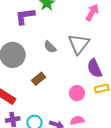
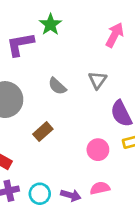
gray triangle: (79, 44) -> (98, 80), size x0.6

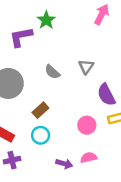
pink arrow: (115, 35) -> (102, 14), moved
cyan circle: (40, 194) -> (41, 135), moved

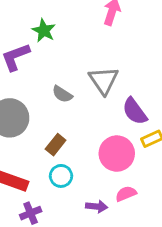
gray triangle: (86, 67) -> (104, 80), size x1.5
pink circle: (87, 125) -> (117, 154), size x1.5

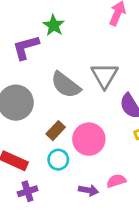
gray semicircle: (62, 94) -> (66, 85), size x1.6
pink circle: (117, 154) -> (89, 139), moved

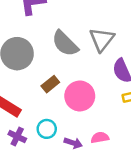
cyan circle: (58, 160) -> (47, 129), moved
purple cross: (28, 191) -> (17, 136), turned 36

